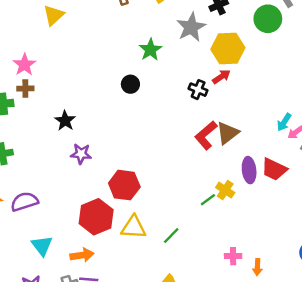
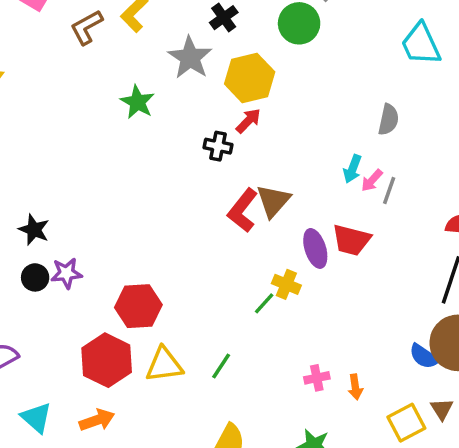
black circle: (130, 84) -> (35, 277), moved

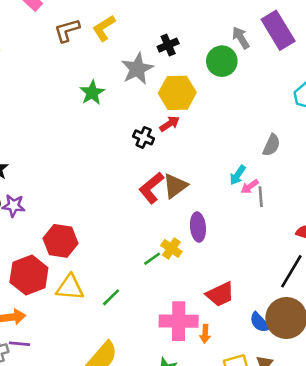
gray line: (389, 191) -> (261, 197), turned -36
red trapezoid: (351, 240) -> (220, 294), moved, turned -52
pink cross: (317, 378) -> (179, 321), size x2.0

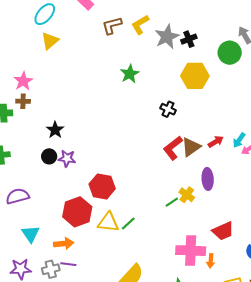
gray star: (137, 69) -> (167, 37), moved
red arrow: (170, 124) -> (216, 142), moved
green line: (111, 297) -> (128, 224), moved

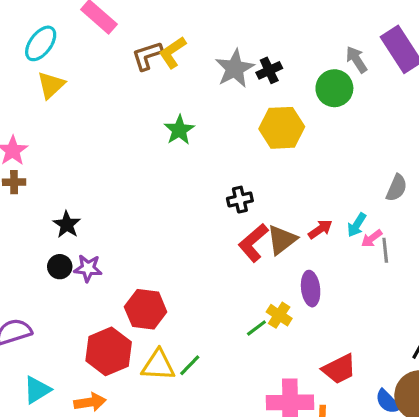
yellow L-shape: (140, 25) -> (173, 52), moved
black cross: (168, 109) -> (240, 200), moved, turned -35
cyan triangle: (31, 234) -> (37, 390), turned 36

